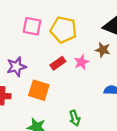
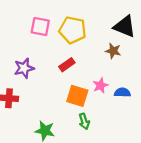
pink star: (81, 62) -> (100, 86), moved
orange square: (39, 90) -> (77, 96), moved

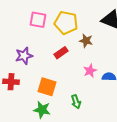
brown star: (113, 51) -> (86, 41), moved
orange square: (77, 96) -> (47, 87), moved

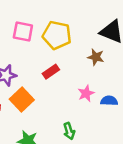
brown star: (86, 41) -> (96, 57), moved
orange square: (47, 87) -> (22, 100), moved, turned 30

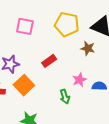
yellow pentagon: (57, 35) -> (67, 24), moved
green arrow: (69, 131) -> (65, 97), moved

